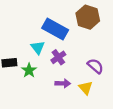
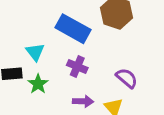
cyan triangle: (38, 48) -> (35, 52), moved
purple cross: (58, 57) -> (77, 66), turned -32

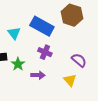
cyan triangle: (35, 52) -> (14, 33), moved
purple arrow: (83, 101) -> (38, 75), moved

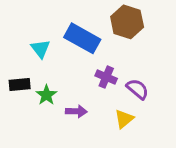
purple cross: (45, 52) -> (106, 77), moved
yellow triangle: (70, 80) -> (124, 119), turned 32

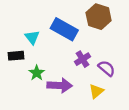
purple cross: (106, 77) -> (83, 59), turned 35
black rectangle: (20, 85) -> (16, 56), moved
purple arrow: (76, 111) -> (60, 85), size x1.5

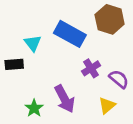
green star: (37, 73) -> (34, 108), moved
purple arrow: (60, 85) -> (65, 99), turned 60

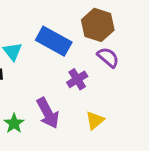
purple semicircle: (119, 79) -> (108, 57), moved

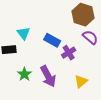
blue rectangle: (54, 41) -> (52, 40), moved, size x0.7
green star: (14, 123) -> (24, 74), moved

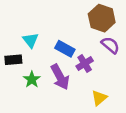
green star: (24, 74) -> (32, 79), moved
purple arrow: (48, 76) -> (60, 77), moved

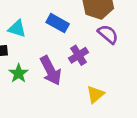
cyan triangle: (31, 40) -> (17, 29), turned -35
blue rectangle: (65, 49) -> (58, 23), moved

